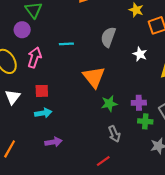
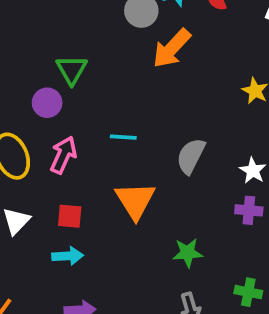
gray semicircle: (108, 37) -> (191, 156), moved
orange triangle: (94, 77) -> (135, 201), moved
purple cross: (139, 103) -> (249, 210), moved

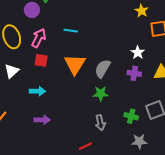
gray semicircle: (191, 156) -> (103, 69), moved
red square: (70, 216) -> (41, 60), moved

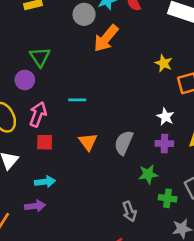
orange triangle: (75, 64) -> (88, 142), size x0.7
green star: (101, 94) -> (148, 174), moved
purple arrow: (42, 120) -> (35, 206), moved

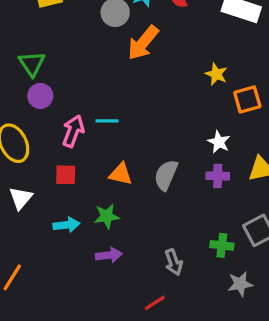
green triangle: (40, 57) -> (32, 64), moved
pink arrow: (38, 114) -> (73, 131), moved
orange triangle: (88, 142) -> (121, 174), turned -42
green star: (148, 174) -> (107, 216), moved
purple arrow: (35, 206) -> (109, 255), moved

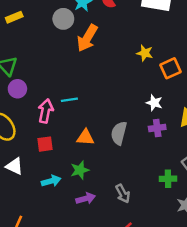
white triangle: (21, 198) -> (14, 166), turned -36
gray arrow: (174, 262) -> (123, 194), moved

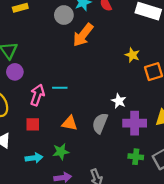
white star: (154, 103) -> (119, 101), moved
purple cross: (157, 128) -> (135, 123), size x1.5
green cross: (168, 179) -> (136, 157), moved

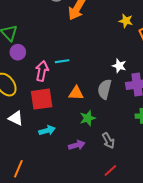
red square: (33, 124) -> (42, 99), size x1.6
green star: (61, 152) -> (88, 118), moved

